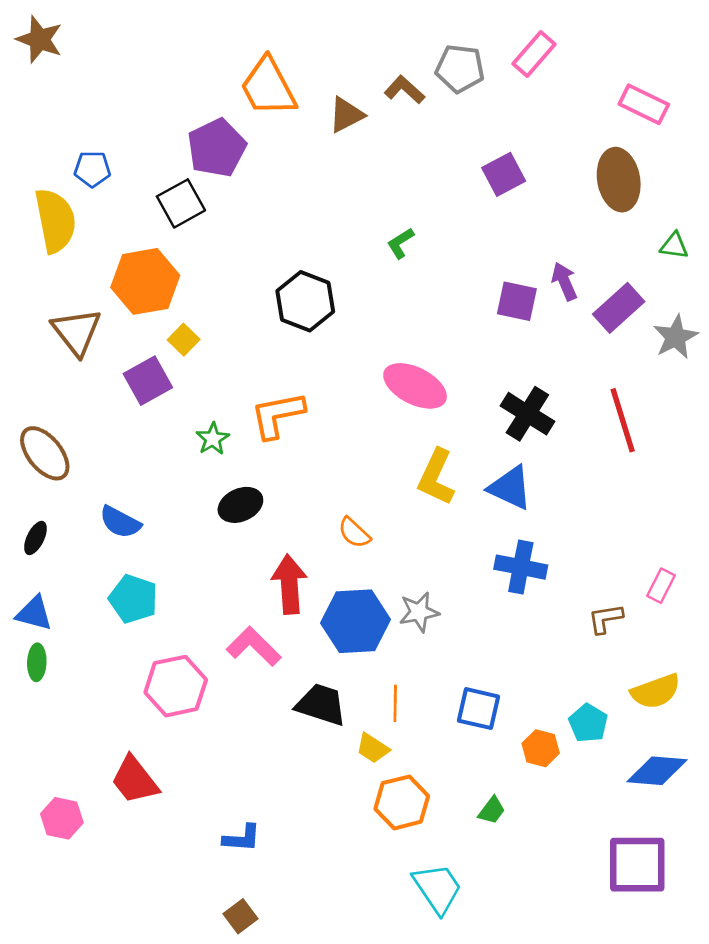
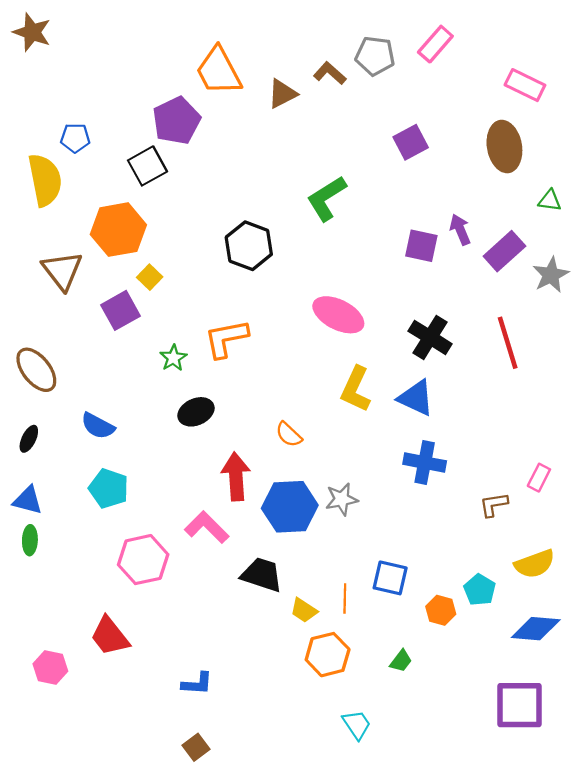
green L-shape: (400, 243) -> (326, 198), size x1.8
orange line: (395, 703) -> (345, 598), moved
cyan trapezoid: (437, 888) -> (357, 725), size x0.7

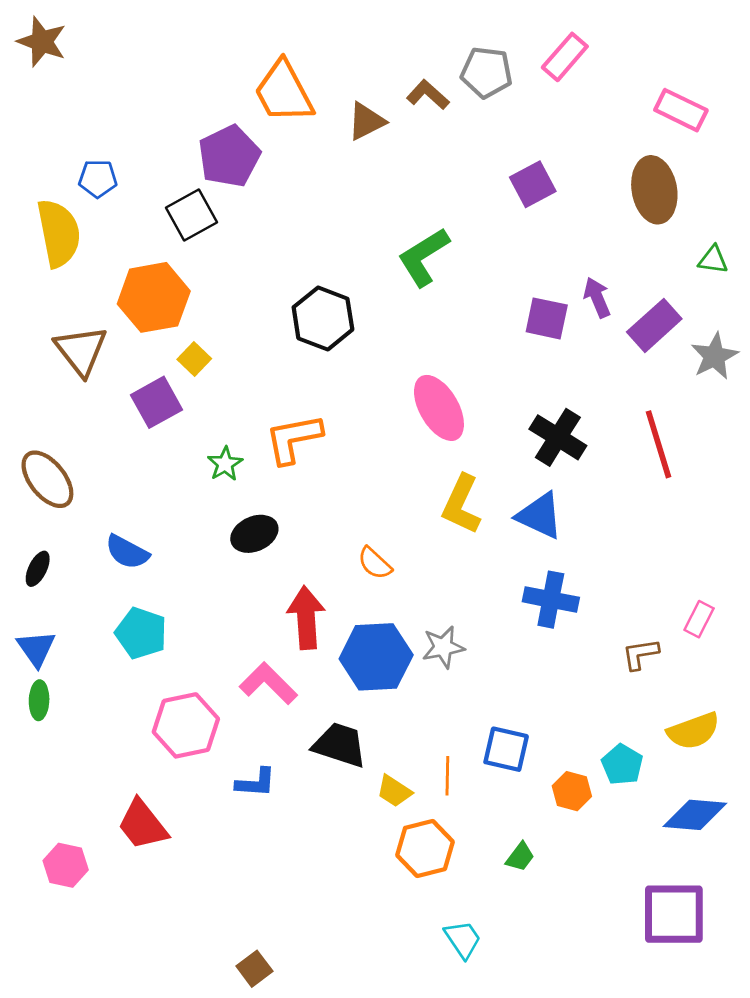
pink ellipse: (338, 315) -> (439, 408), turned 33
blue triangle: (28, 500) -> (36, 648), turned 40
blue L-shape: (197, 684) -> (256, 783), moved

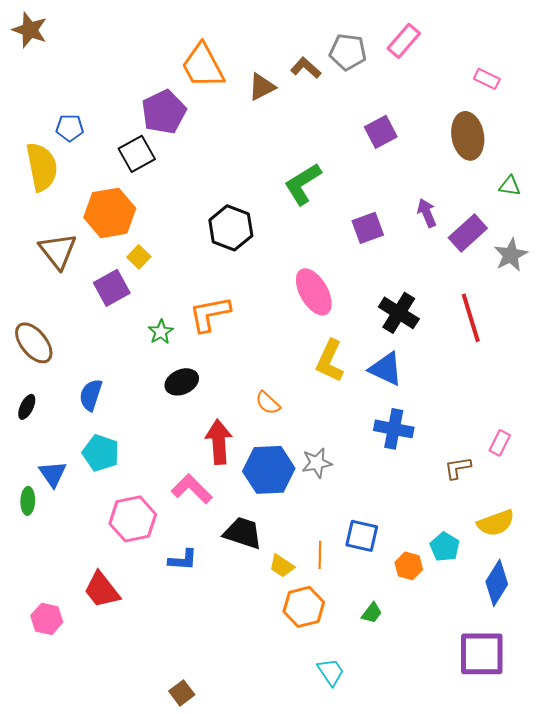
pink rectangle: (681, 110) -> (487, 79), size x0.7
purple square: (547, 318) -> (368, 228), moved, turned -32
blue semicircle: (127, 552) -> (91, 395), turned 80
blue triangle: (36, 648) -> (53, 474), moved
blue diamond: (695, 815) -> (497, 583), turned -63

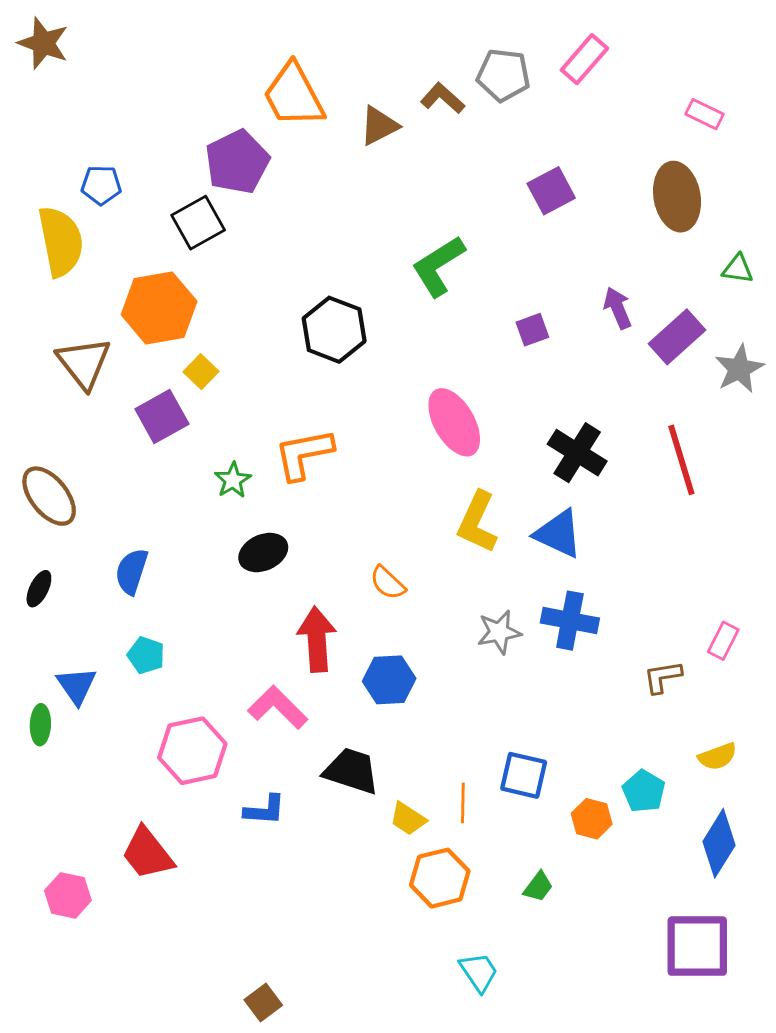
purple square: (368, 228) -> (532, 330), size x0.7
cyan pentagon: (101, 453) -> (146, 655), size x0.7
gray star: (317, 463) -> (499, 632), moved
blue hexagon: (269, 470) -> (389, 680), size x0.7
yellow semicircle: (496, 523) -> (718, 757), size x0.7

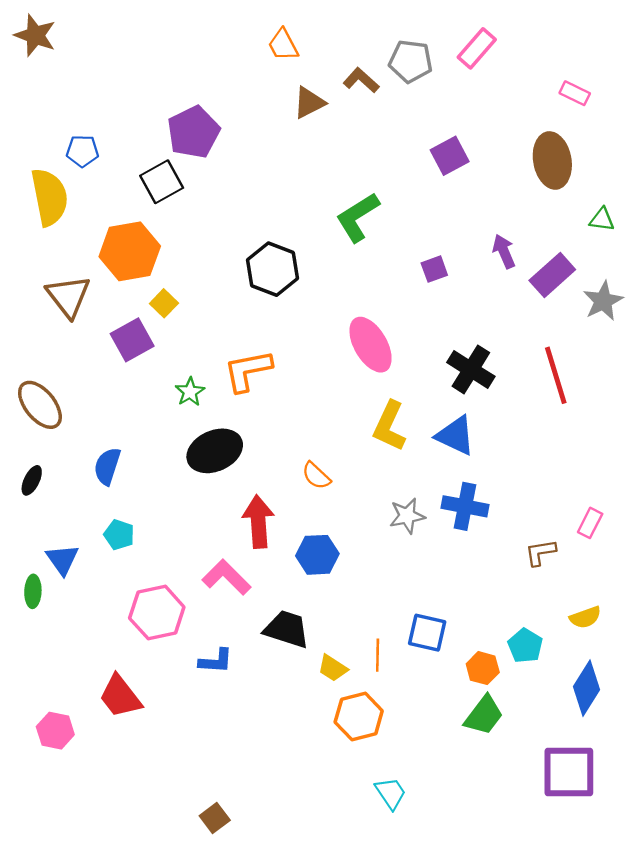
orange trapezoid: (294, 95) -> (283, 45), moved, size x0.6
black ellipse: (263, 553) -> (215, 451), size x1.4
green trapezoid: (538, 887) -> (484, 715), moved, size x1.6

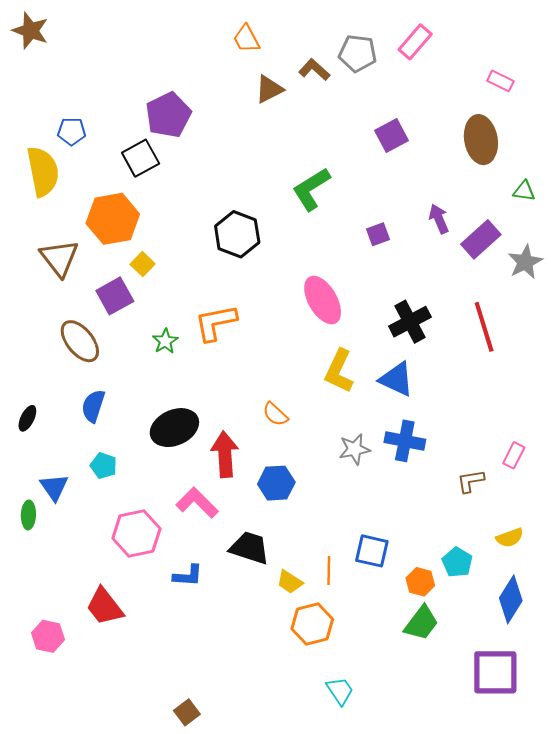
black cross: (471, 369) -> (410, 322), turned 30
brown ellipse: (40, 405) -> (80, 341), moved
black ellipse: (215, 451) -> (174, 428), moved

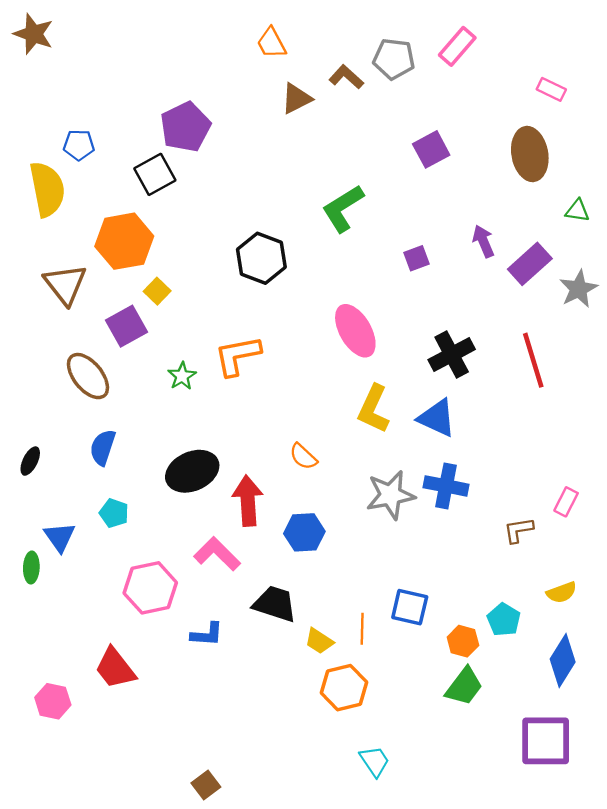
gray star: (354, 449) -> (390, 495), size x1.4

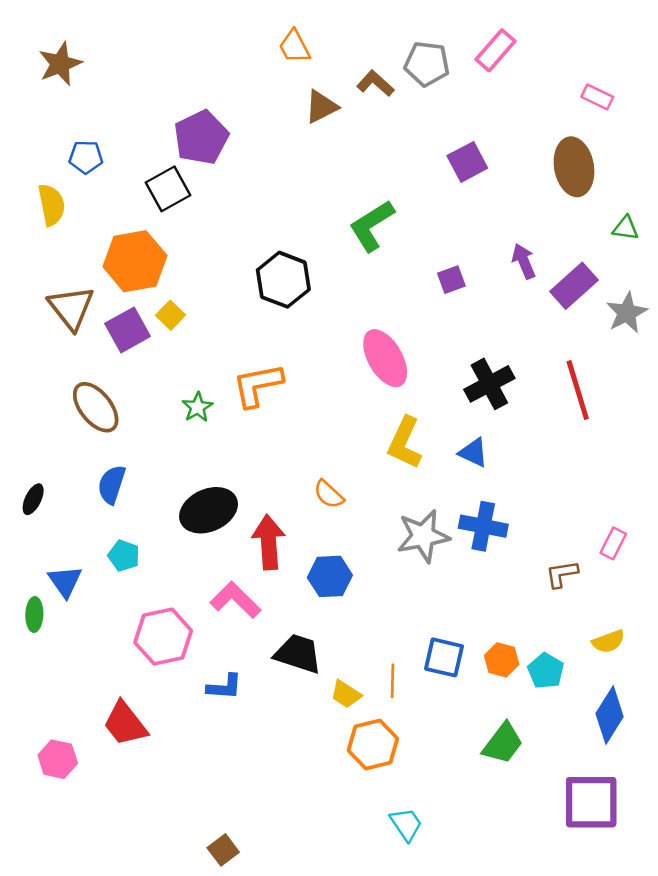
brown star: (34, 34) -> (60, 64), moved, turned 30
yellow semicircle: (47, 189) -> (52, 205), size x0.7
purple square: (126, 326) -> (128, 330), moved
blue triangle: (437, 418) -> (473, 453), size x0.7
orange hexagon: (463, 641) -> (502, 660), moved

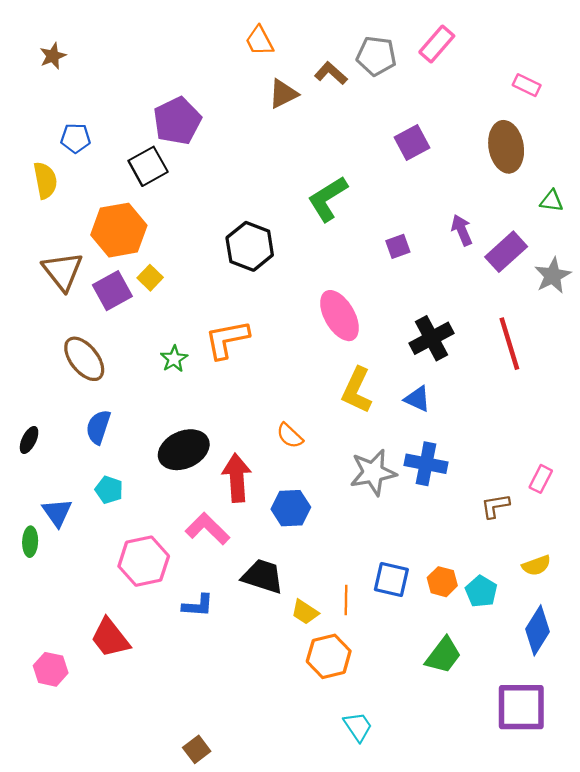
brown star: (60, 64) -> (53, 56), size x0.7

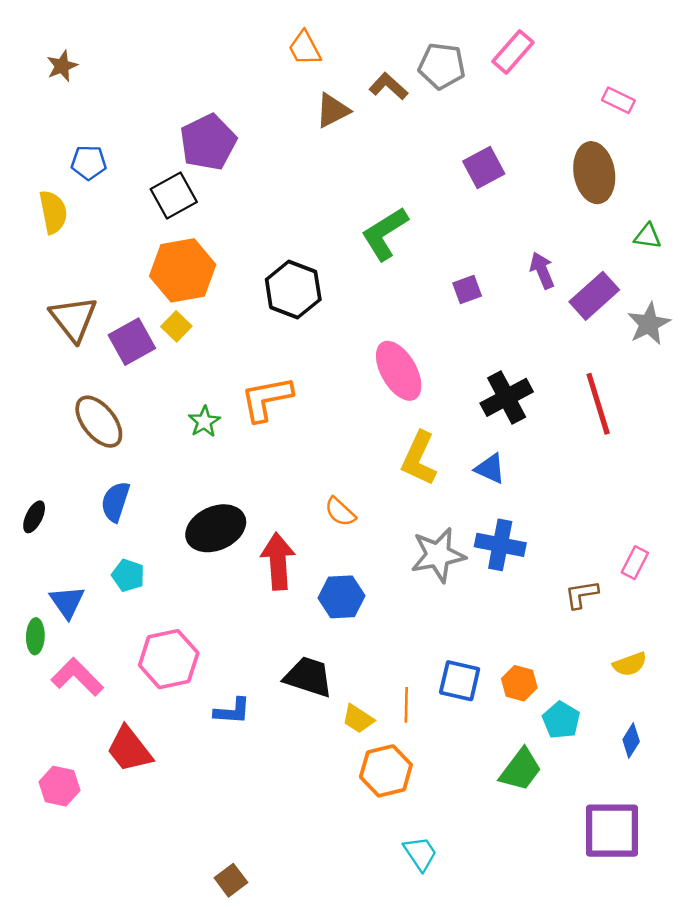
orange hexagon: (119, 230) -> (183, 270), moved
pink L-shape: (208, 529) -> (77, 677), moved
cyan pentagon: (481, 591) -> (561, 720), moved
blue diamond: (537, 630) -> (631, 740), size x0.6

